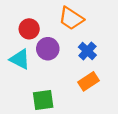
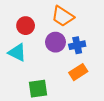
purple circle: (48, 49) -> (55, 42), moved
blue cross: (87, 51) -> (77, 45), turned 35

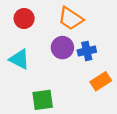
red circle: (26, 26) -> (24, 19), moved
orange rectangle: (78, 72) -> (101, 81), moved

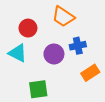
red circle: (24, 19) -> (28, 28), moved
purple circle: (62, 48) -> (54, 54), moved

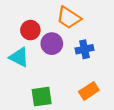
purple circle: (54, 54) -> (52, 44), moved
orange rectangle: (90, 73) -> (89, 91), moved

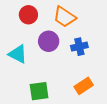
red circle: (30, 30) -> (28, 15), moved

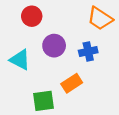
orange trapezoid: (65, 17) -> (100, 19), moved
orange rectangle: (84, 86) -> (72, 83), moved

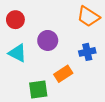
red circle: (32, 16) -> (15, 20), moved
blue cross: (88, 51) -> (87, 52), moved

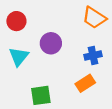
cyan triangle: (17, 53) -> (19, 57), turned 42
orange rectangle: (63, 74) -> (85, 83), moved

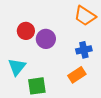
red circle: (16, 21) -> (26, 31), moved
cyan triangle: (19, 57) -> (17, 67), moved

